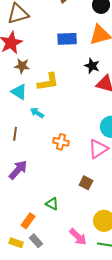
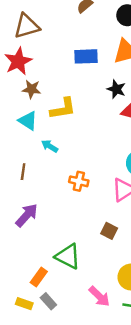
green triangle: (52, 204) -> (68, 256), size x1.6

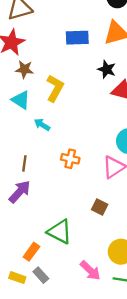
yellow L-shape: (63, 109) -> (55, 88), turned -52
brown line: (23, 172) -> (24, 163), moved

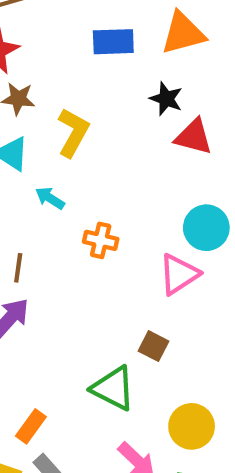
orange cross: (70, 159) -> (101, 240), moved
green triangle: (60, 232) -> (113, 388), moved

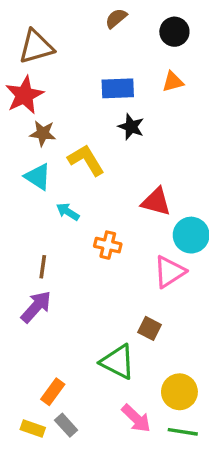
orange triangle: (183, 33) -> (173, 82), size x0.6
black star: (166, 99) -> (131, 127), moved
yellow L-shape: (73, 133) -> (86, 160), turned -60
red triangle: (194, 137) -> (156, 202), moved

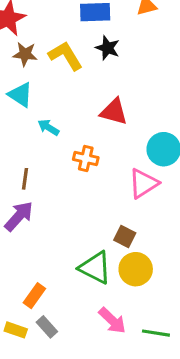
yellow L-shape: (86, 160) -> (66, 56), moved
red triangle: (156, 202) -> (114, 112), moved
yellow circle: (179, 392) -> (136, 269), moved

